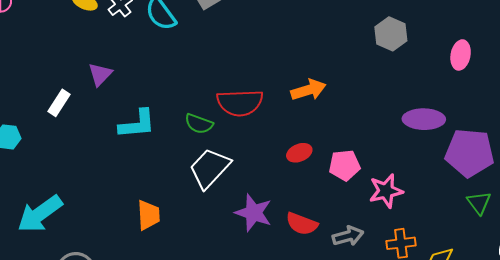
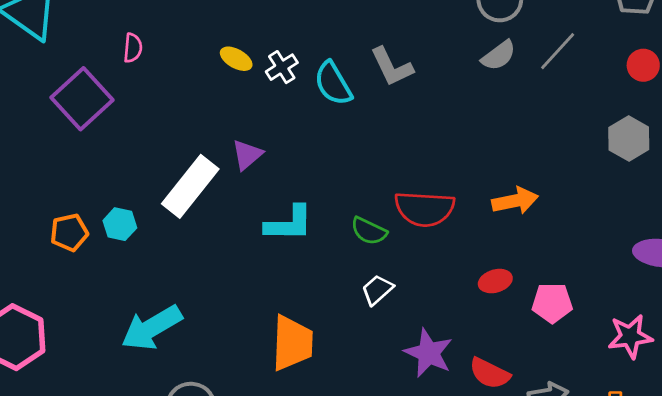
white rectangle: (59, 103) -> (190, 186), size x1.8
white trapezoid: (210, 168) -> (377, 290), size x0.6
pink star: (386, 191) -> (630, 336), moved
orange trapezoid: (149, 215) -> (292, 343), size x1.4

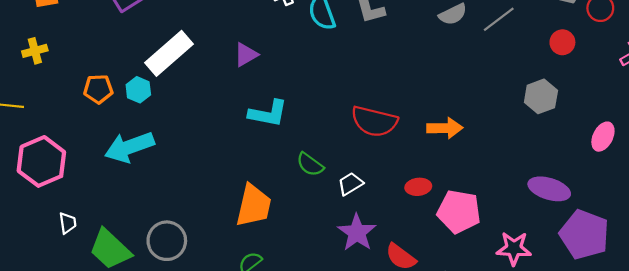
white rectangle: (190, 186) -> (169, 53), moved
green semicircle: (369, 231) -> (310, 164), moved
white trapezoid: (377, 290) -> (350, 184), moved
pink pentagon: (552, 303) -> (459, 212), size x1.4
cyan arrow: (152, 328) -> (129, 147), moved

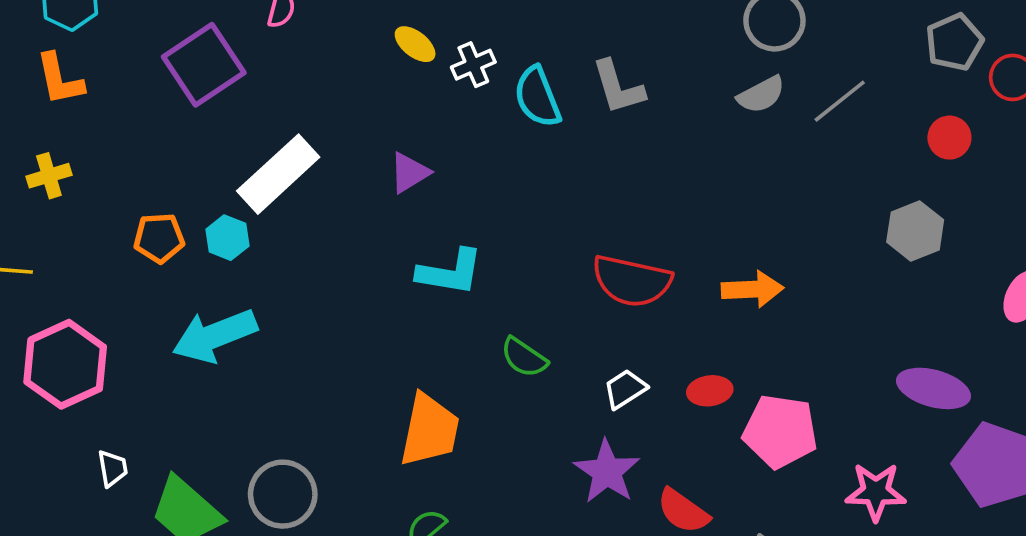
white trapezoid: (350, 184) -> (625, 389), moved

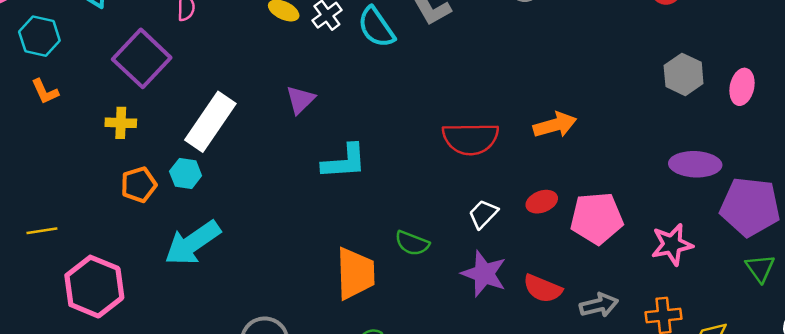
orange L-shape: (60, 79) -> (45, 91), size x0.7
yellow cross: (49, 176) -> (121, 123), moved, turned 32
gray hexagon: (915, 231) -> (684, 74), moved
green semicircle: (524, 357) -> (412, 243), moved

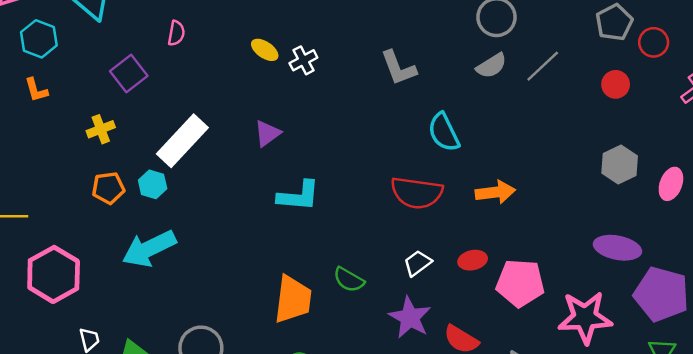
cyan semicircle: (376, 27) -> (444, 132), moved
purple square: (142, 58) -> (129, 73), size x0.7
yellow cross: (121, 123) -> (101, 129), turned -32
pink star: (672, 244) -> (585, 317), size x1.4

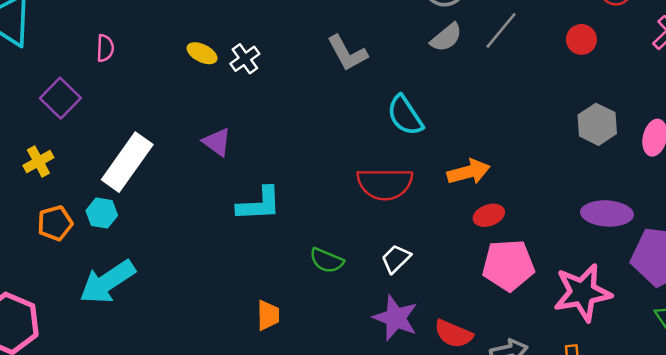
purple triangle: (267, 133) -> (217, 142), turned -40
red ellipse: (473, 260) -> (489, 215), moved
green semicircle: (349, 280) -> (327, 260), moved
orange trapezoid: (293, 299) -> (268, 315), size x0.6

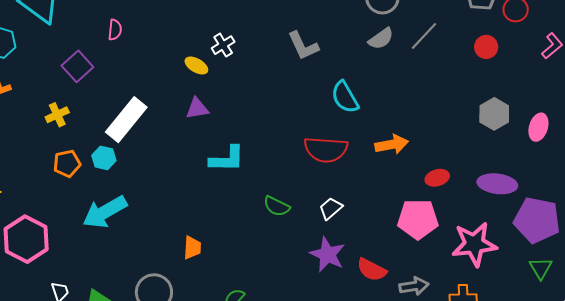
yellow ellipse: (202, 53) -> (196, 66), moved
purple triangle: (217, 142) -> (197, 108), turned -50
red ellipse: (489, 215) -> (437, 178), moved
orange trapezoid: (268, 315) -> (192, 248), moved

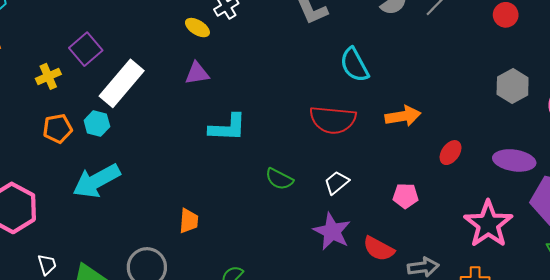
purple square: (77, 66) -> (86, 49), moved
red ellipse: (437, 178) -> (451, 153), turned -40
pink pentagon: (418, 219) -> (406, 196), moved, size x0.6
pink star: (474, 244) -> (488, 224), turned -30

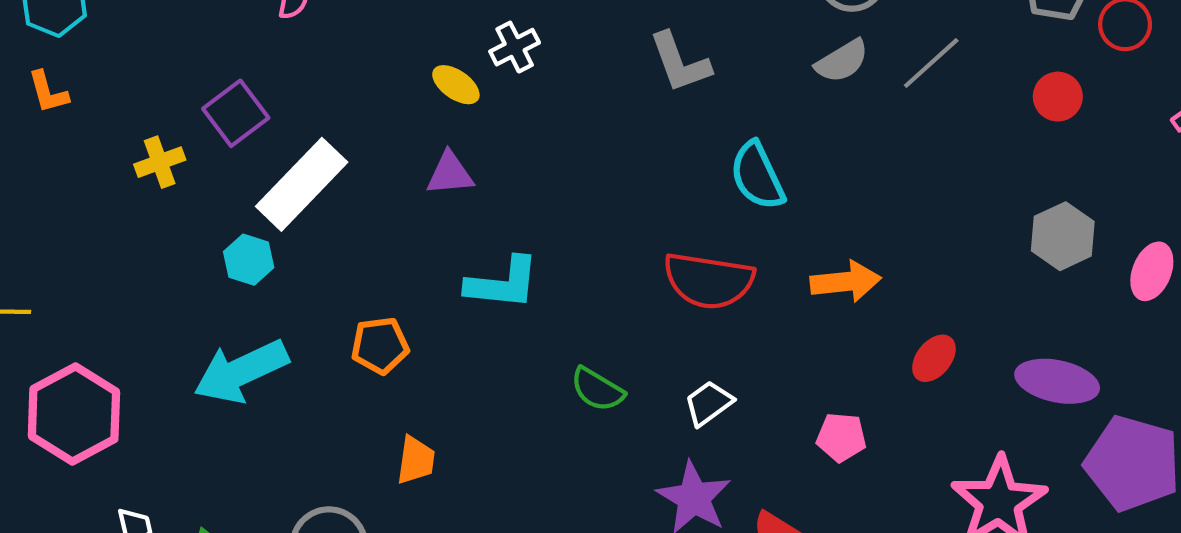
orange pentagon: (58, 129) -> (380, 345), moved

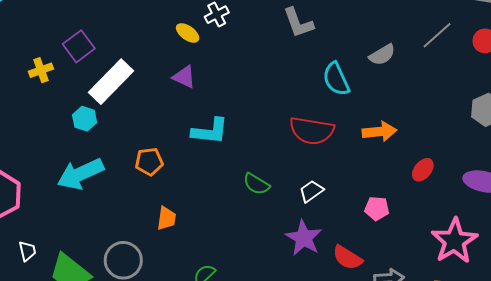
gray semicircle: (842, 61) -> (382, 55), moved
gray line: (931, 63) -> (437, 35), moved
purple triangle: (450, 174) -> (184, 77), turned 30

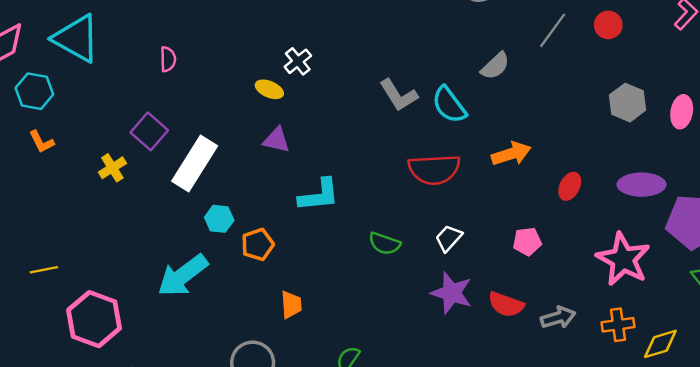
gray L-shape: (298, 23) -> (399, 95), moved
cyan hexagon: (85, 119) -> (219, 219), moved

